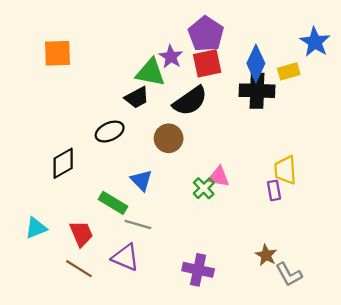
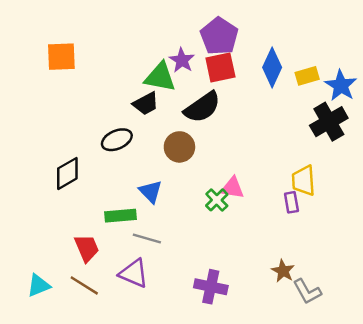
blue star: (315, 42) -> (341, 86), moved
black cross: (257, 91) -> (329, 122), moved, turned -32
green rectangle: (113, 203) -> (120, 216), turned -36
cyan triangle: (36, 228) -> (39, 285), moved

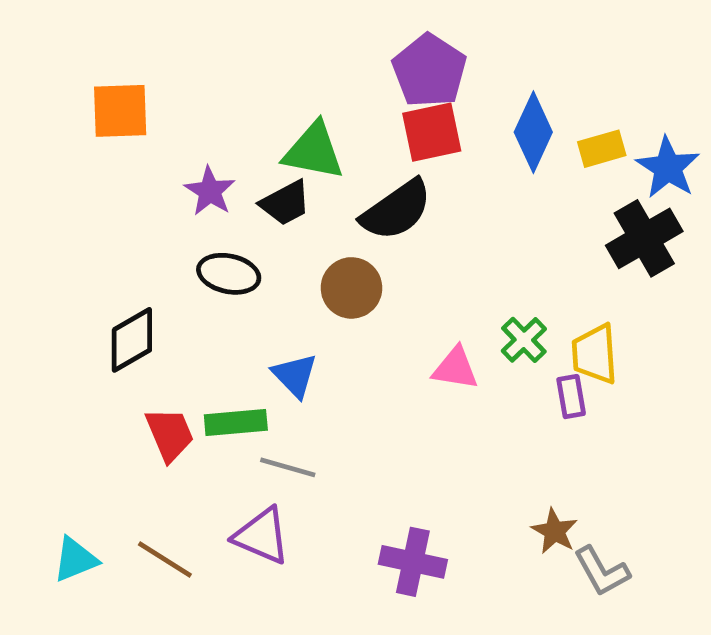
purple star: (182, 60) -> (210, 191), moved
black ellipse: (117, 140) -> (229, 274), turned 36
green cross: (217, 200) -> (524, 340), moved
red trapezoid: (87, 248) -> (170, 434), moved

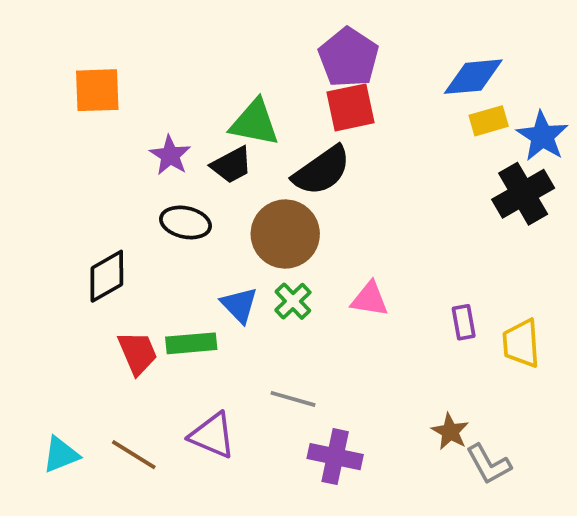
blue diamond: (533, 132) -> (473, 77), moved, turned 60
brown circle: (351, 288) -> (285, 234), size x1.4
green cross: (524, 340) -> (293, 301), moved
yellow trapezoid: (595, 354) -> (521, 343), moved
gray line: (288, 467) -> (293, 399), moved

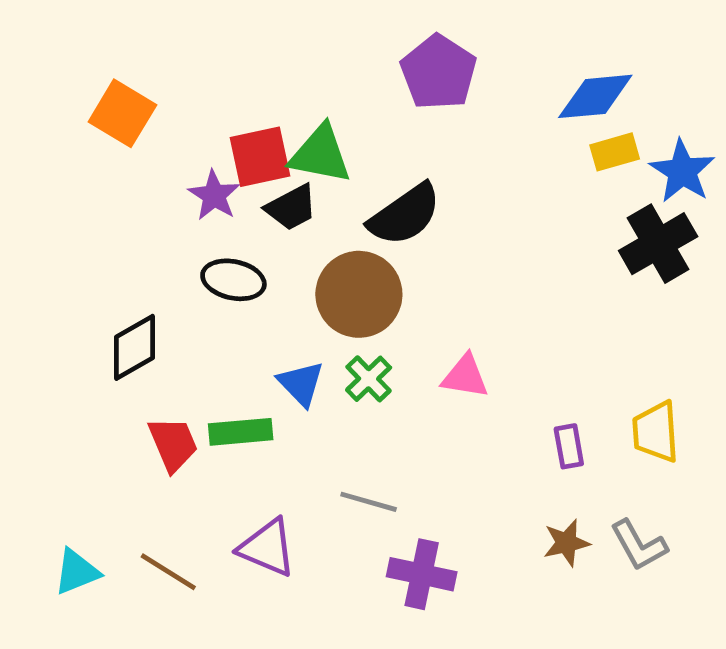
orange square: (97, 90) -> (122, 113), turned 33
red square: (350, 107) -> (260, 157), moved
purple rectangle: (464, 322) -> (569, 446), moved
brown star: (450, 432) -> (566, 543), turned 30
gray L-shape: (489, 464) -> (639, 545), moved

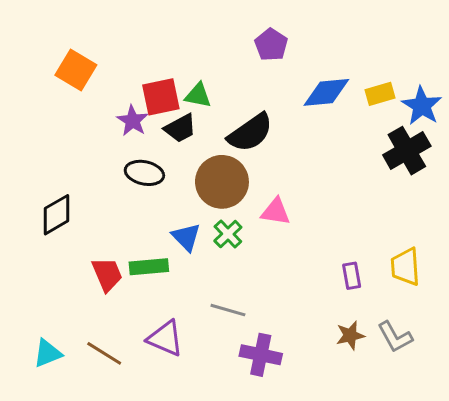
purple pentagon: (439, 72) -> (271, 45), size x0.7
blue diamond: (595, 96) -> (326, 92), moved
green triangle: (320, 154) -> (198, 95), size x0.7
black diamond: (134, 347) -> (56, 215), moved
pink triangle: (465, 376) -> (276, 212), moved

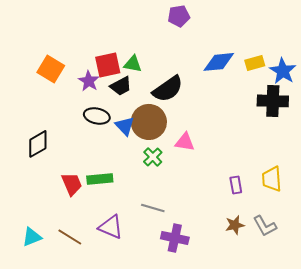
purple pentagon: (271, 45) -> (179, 16), moved, turned 30
orange square: (76, 70) -> (51, 69), moved
black cross: (407, 151) -> (273, 101), turned 32
blue triangle: (186, 237) -> (125, 126), moved

